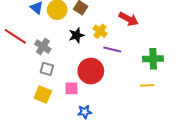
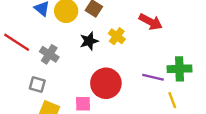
purple line: (112, 50) -> (153, 77), moved
gray square: (47, 69) -> (37, 84), moved
yellow line: (147, 85) -> (172, 100), turned 72

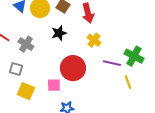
red arrow: (151, 22) -> (88, 13), moved, turned 48
yellow cross: (117, 36) -> (94, 40), moved
green cross: (179, 69) -> (134, 56), turned 30

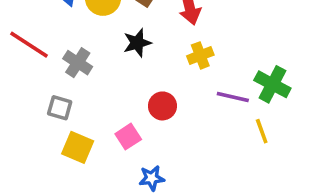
yellow cross: (94, 40) -> (200, 55), turned 32
red circle: (73, 68) -> (162, 106), size x0.6
pink square: (54, 85) -> (128, 137), turned -32

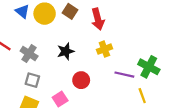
black star: (137, 43) -> (66, 51), moved
gray square: (60, 108) -> (32, 80), moved

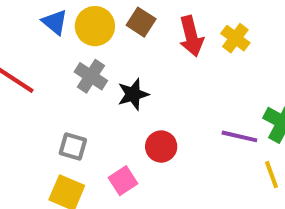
yellow cross: (104, 49) -> (235, 38), moved, turned -32
gray cross: (29, 54) -> (91, 76), moved

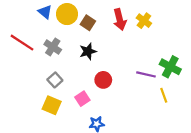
brown square: (141, 22) -> (88, 23), moved
gray cross: (91, 76) -> (53, 47), moved
gray square: (73, 147) -> (55, 80), turned 32

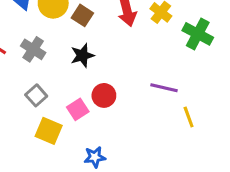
green cross: (170, 67) -> (198, 34), moved
pink square: (82, 99) -> (78, 109), moved
yellow square: (52, 105) -> (49, 131), moved

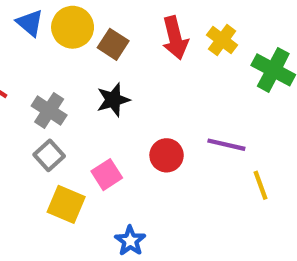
gray cross: (33, 49) -> (49, 110), moved
red circle: (104, 95) -> (167, 155), moved
blue star: (95, 157) -> (130, 241), turned -30

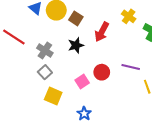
red arrow: (175, 38) -> (102, 32), moved, turned 42
pink square: (107, 175) -> (82, 82), moved

